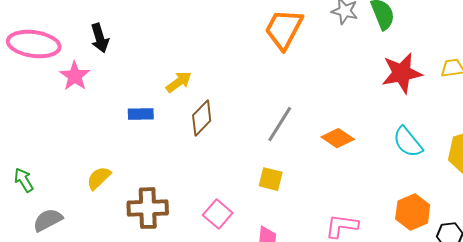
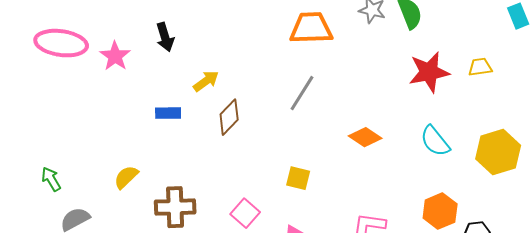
orange trapezoid: (284, 29) -> (311, 28), turned 60
black arrow: (100, 38) -> (165, 37), moved
pink star: (75, 76) -> (115, 56), moved
gray line: (280, 124) -> (302, 93), moved

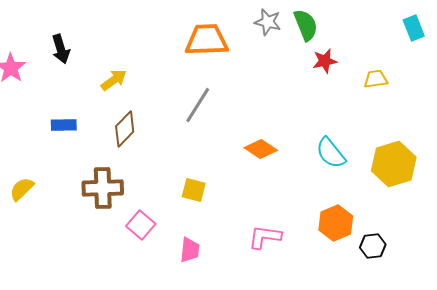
red star: (429, 72) -> (325, 61), moved, size x0.6
yellow arrow: (206, 81) -> (114, 80), moved
brown cross: (175, 207) -> (103, 188), moved

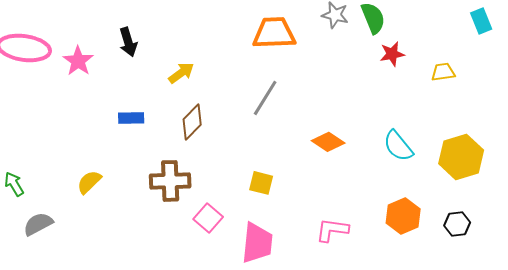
black hexagon: (373, 246) -> (457, 224), moved
pink trapezoid: (190, 250) -> (257, 243), size x1.6

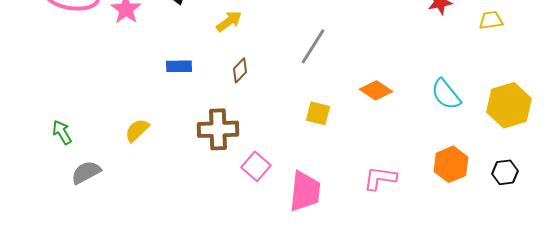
brown diamond: (192, 122) -> (240, 70), size x0.7
yellow square: (261, 183) -> (318, 113), moved

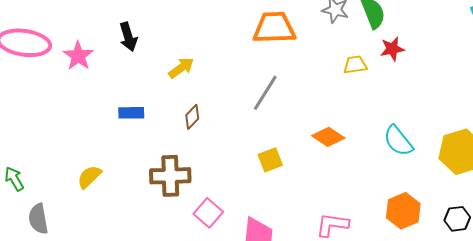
yellow trapezoid: (491, 20) -> (355, 65), moved
yellow square: (318, 113) -> (270, 160), turned -35
gray semicircle: (86, 172) -> (38, 219), turned -72

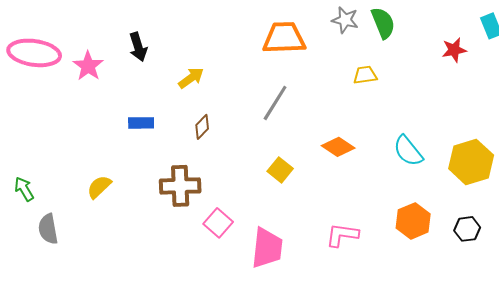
red star: (392, 49) -> (454, 50), moved
yellow square: (270, 160) -> (280, 170), turned -30

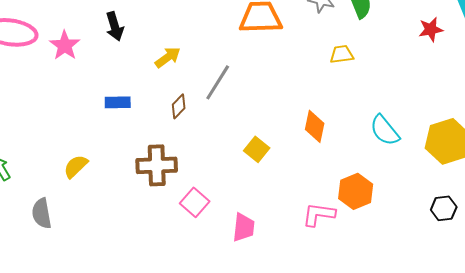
gray line: (275, 103) -> (218, 82), moved
orange diamond: (338, 147) -> (315, 126), turned 68
orange hexagon: (413, 221) -> (356, 191), moved
gray semicircle: (48, 229) -> (42, 213), moved
pink trapezoid: (267, 248) -> (244, 227), size x0.7

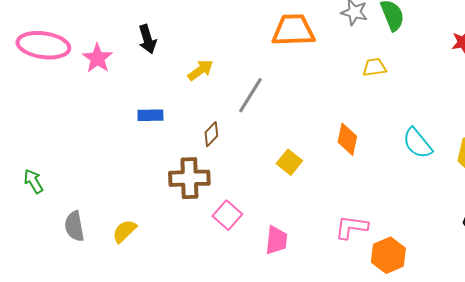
brown diamond: (179, 106) -> (211, 134), moved
yellow semicircle: (76, 166) -> (124, 231), moved
orange hexagon: (356, 191) -> (388, 255), moved

